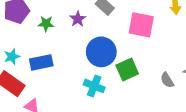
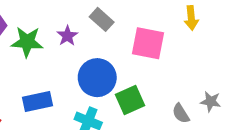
green star: (46, 24) -> (27, 42), size x1.5
blue rectangle: (41, 62) -> (37, 101), moved

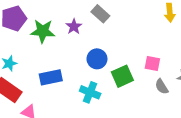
pink square: (148, 43) -> (152, 63), moved, size x0.6
blue circle: (97, 78) -> (97, 59), size x0.7

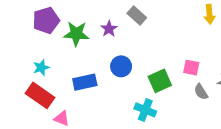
blue circle: (97, 59) -> (121, 66), moved
cyan cross: (90, 92) -> (145, 110), moved

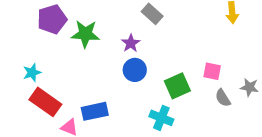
purple star: (109, 29) -> (131, 43), moved
cyan star: (41, 68) -> (32, 73), moved
blue rectangle: (85, 82) -> (95, 111), moved

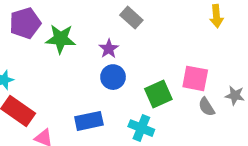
pink square: (212, 71) -> (195, 78), size x1.4
blue rectangle: (95, 111) -> (89, 121), moved

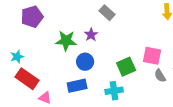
green star: (61, 39) -> (66, 41), moved
blue circle: (113, 77) -> (85, 62), moved
cyan cross: (141, 128) -> (114, 91), turned -30

